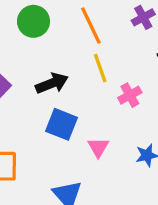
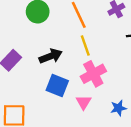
pink cross: (130, 95) -> (93, 74), moved, size x1.5

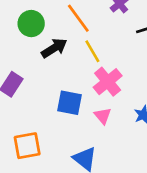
black arrow: (51, 56) -> (54, 48), moved

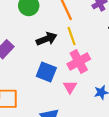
black arrow: (54, 48) -> (47, 39), moved

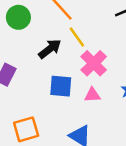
pink triangle: (70, 87) -> (92, 95), turned -48

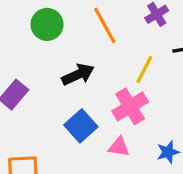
yellow line: (77, 37) -> (144, 70), moved, turned 50
blue square: (61, 86) -> (81, 126), turned 30

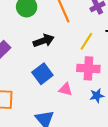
pink cross: (130, 106) -> (88, 68), moved, turned 30

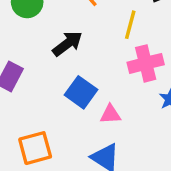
pink triangle: (66, 89) -> (110, 114), moved

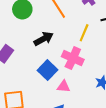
pink cross: (146, 63) -> (73, 58), moved, turned 30

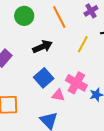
pink cross: (73, 58) -> (76, 83), moved

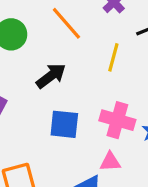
blue square: (44, 78) -> (64, 124), turned -30
pink triangle: (58, 95) -> (110, 162), moved

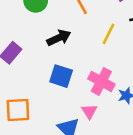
pink triangle: (110, 162) -> (89, 111), turned 49

